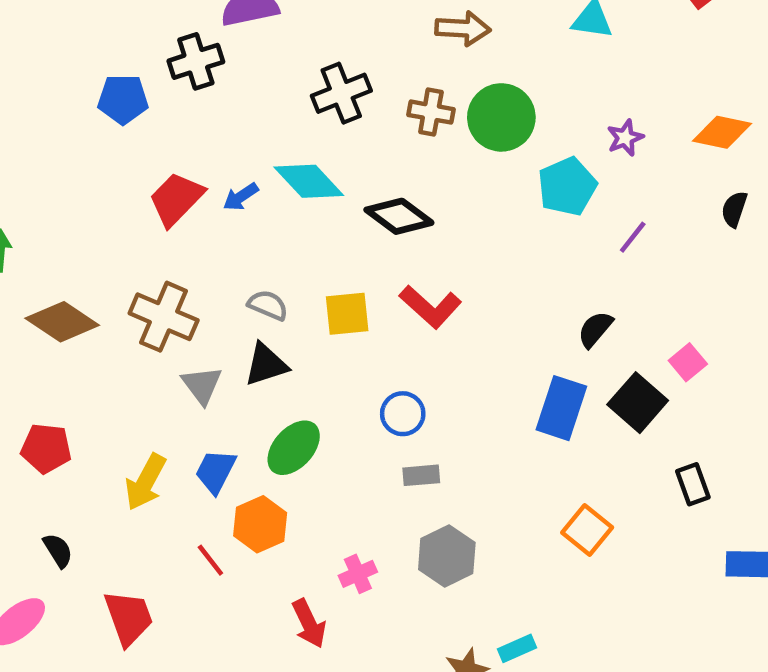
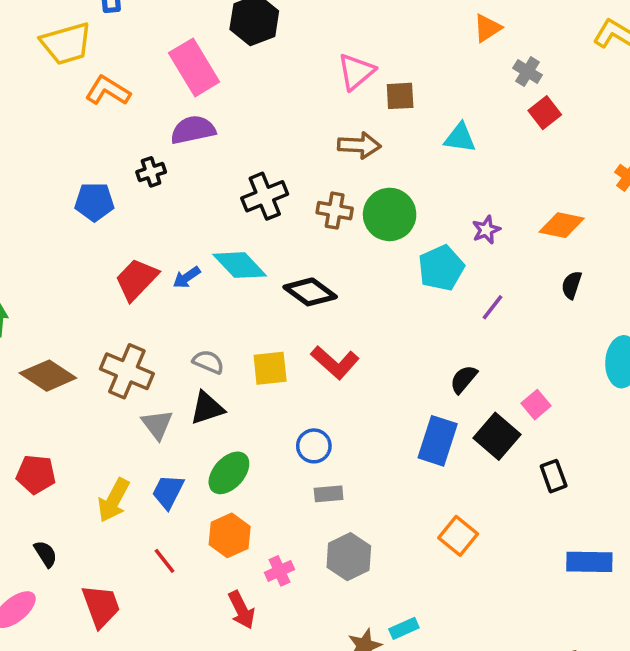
black cross: (196, 61) -> (151, 172), size x0.7
black rectangle: (693, 484) -> (554, 476), moved
orange hexagon: (260, 524) -> (230, 535), moved

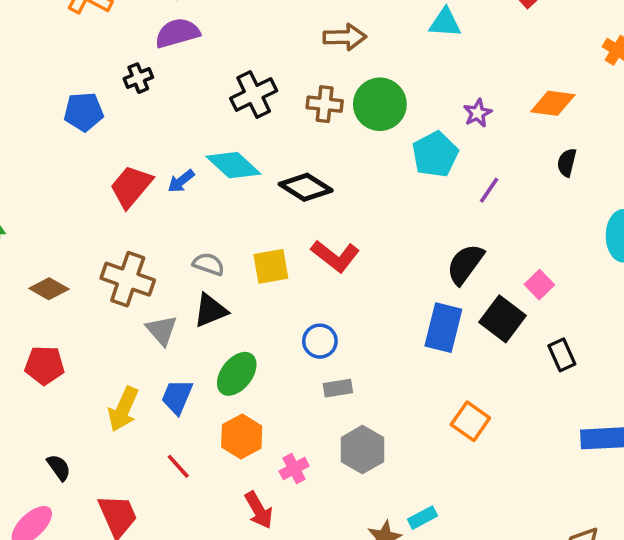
brown diamond: (48, 376) -> (49, 289), size x0.7
black semicircle: (464, 379) -> (465, 264), size x1.4
red pentagon: (36, 474) -> (44, 365), moved

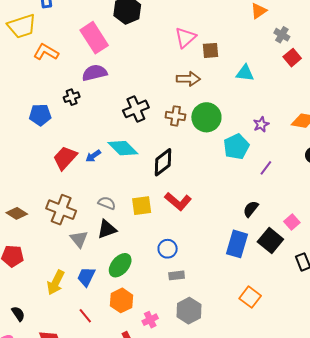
black diamond: (306, 187) -> (163, 162), turned -72
black semicircle: (465, 264) -> (251, 209), size x0.7

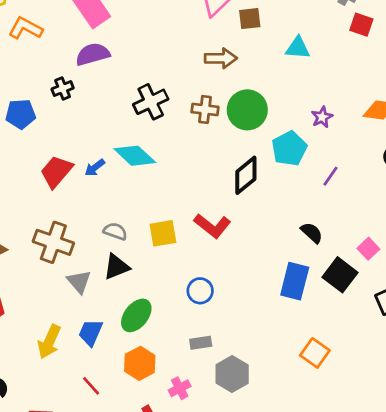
red square: (292, 58) -> (361, 25), turned -30
black diamond: (163, 162) -> (246, 175), moved
black semicircle: (251, 209) -> (312, 233), turned 96
gray rectangle: (177, 275) -> (201, 343), moved

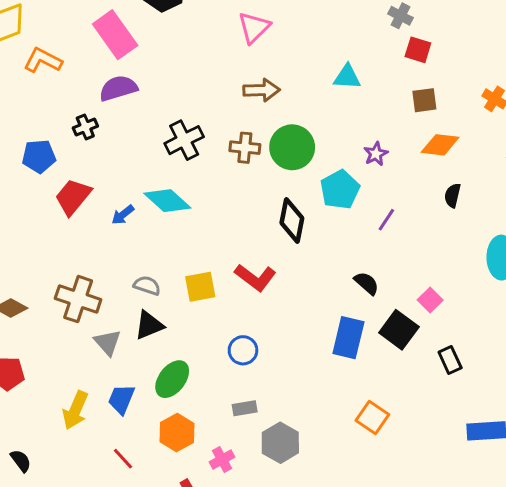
brown square: (250, 19) -> (424, 100), moved
red trapezoid: (56, 171) -> (73, 197), moved
black diamond: (246, 175) -> (292, 220), turned -39

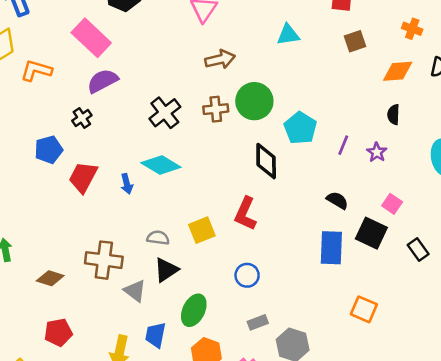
orange diamond: (440, 145) -> (398, 71), moved
purple star: (376, 154) -> (377, 152), moved
blue arrow: (123, 215) -> (127, 184), turned -54
red L-shape: (255, 277) -> (245, 214), turned 88

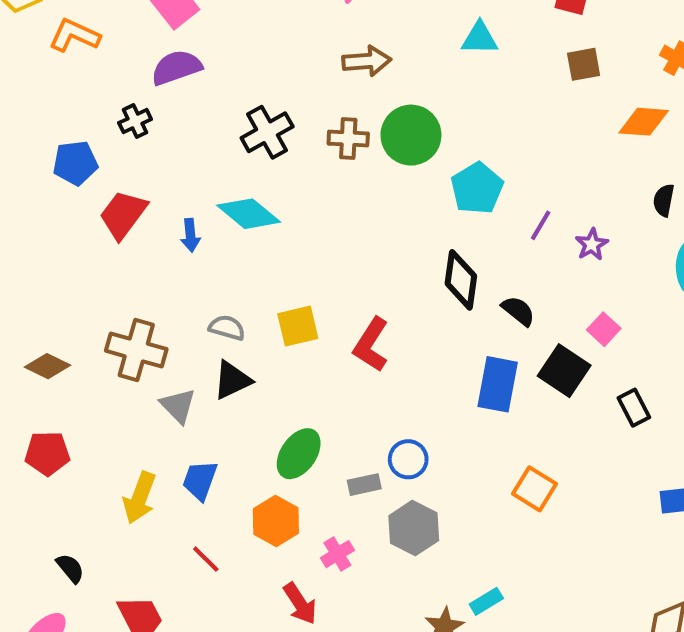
black semicircle: (393, 115) -> (664, 200), moved
black diamond: (266, 161) -> (461, 280), moved
red L-shape: (245, 214) -> (371, 345), moved
blue circle: (247, 275) -> (408, 459), moved
green ellipse: (194, 310) -> (299, 454), moved

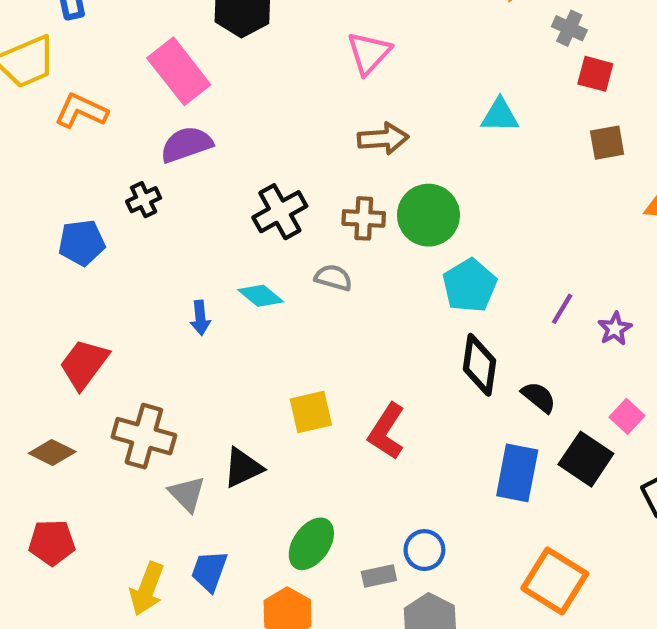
cyan pentagon: (477, 188) -> (470, 285), moved
cyan diamond: (249, 214) -> (261, 296), size x0.7
red trapezoid: (123, 215) -> (84, 364), moved
gray semicircle: (227, 328) -> (333, 278), moved
orange square: (534, 489) -> (555, 581), size x1.4

